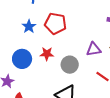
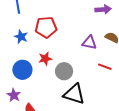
purple triangle: (94, 49) -> (89, 43), turned 35
gray circle: (70, 65) -> (64, 71), moved

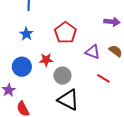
red pentagon: (46, 27) -> (65, 33), moved, turned 30

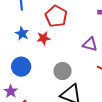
red pentagon: (65, 33) -> (56, 16), moved
red star: (46, 60) -> (43, 38), moved

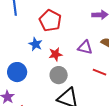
blue star: (22, 33) -> (35, 44), moved
red star: (43, 38) -> (56, 54), moved

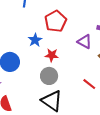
purple triangle: (85, 47) -> (85, 42), moved

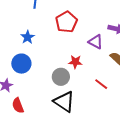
blue star: (35, 40) -> (28, 37), moved
red star: (52, 55) -> (75, 62), moved

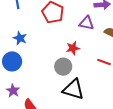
blue circle: (21, 64) -> (12, 61), moved

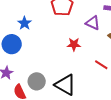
gray circle: (63, 67) -> (37, 81), moved

